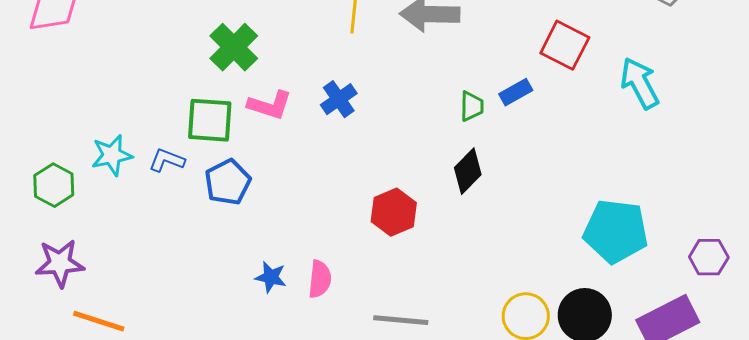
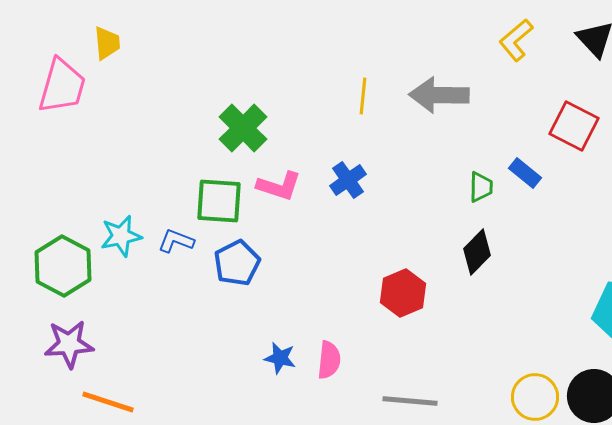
blue rectangle: (516, 92) -> (525, 173), turned 68
green hexagon: (54, 185) -> (63, 266), size x1.4

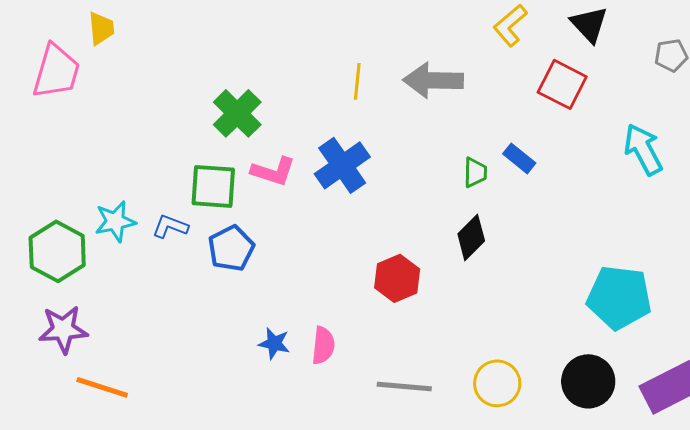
red square: (574, 126) -> (562, 84), moved
blue cross: (348, 180) -> (342, 165), size x1.5
yellow circle: (535, 397) -> (497, 383), moved

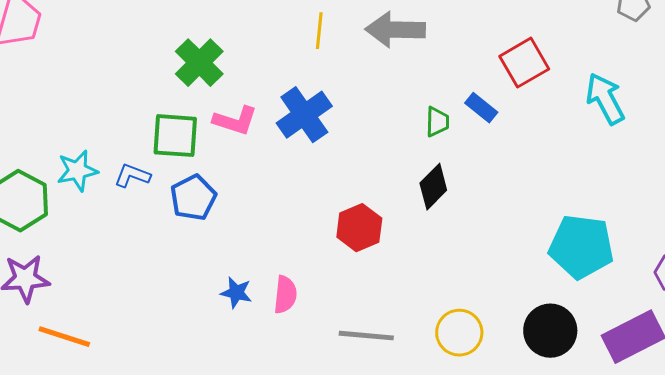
red square: (562, 84) -> (524, 63), moved, turned 33

